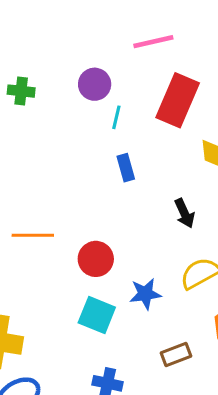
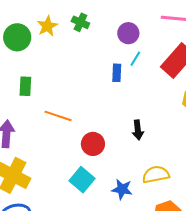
blue rectangle: (126, 168) -> (117, 73), moved
black arrow: (185, 213) -> (138, 130), moved
blue star: (145, 294) -> (122, 189), moved

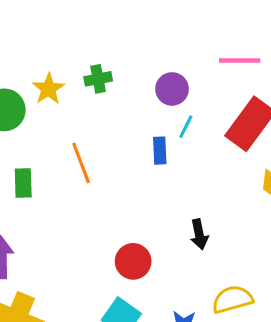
green cross: (80, 22) -> (98, 79), turned -30
orange line: (58, 116) -> (81, 163), moved, turned 56

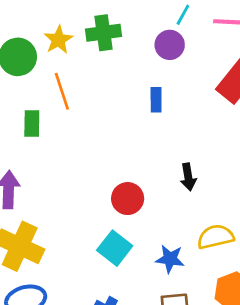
green cross: (98, 79) -> (103, 33), size x1.4
cyan line: (186, 127) -> (183, 15), moved
orange line: (81, 163) -> (62, 91), moved

